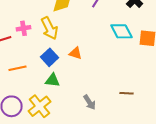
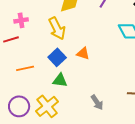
pink cross: (24, 28) -> (21, 20), moved

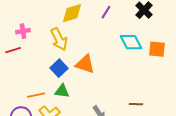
orange triangle: (83, 53) -> (85, 64), size x1.5
orange line: (25, 68) -> (36, 95), moved

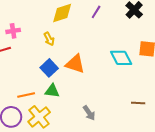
yellow arrow: (59, 39) -> (49, 39), size x0.6
cyan diamond: (131, 42) -> (121, 58), moved
brown line: (136, 104) -> (138, 103), moved

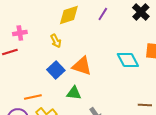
green triangle: (52, 91) -> (74, 93), moved

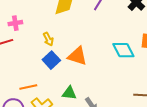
yellow arrow: (56, 41) -> (48, 39), moved
green triangle: (74, 93) -> (69, 93), moved

